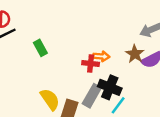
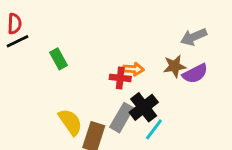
brown star: (135, 54) -> (175, 66), turned 30
black cross: (110, 87) -> (144, 107), turned 30

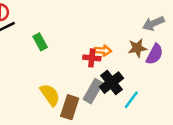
purple semicircle: (195, 74) -> (155, 54), turned -35
cyan line: (154, 129) -> (131, 100), moved

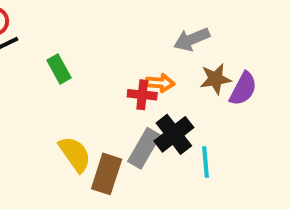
gray arrow: (153, 23) -> (192, 39), moved
cyan line: (131, 100) -> (206, 162), turned -42

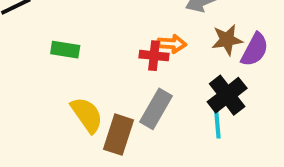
green rectangle: (59, 69) -> (65, 50), moved, turned -52
black cross: (174, 134) -> (227, 95), moved

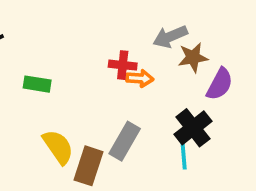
brown star: (227, 40) -> (193, 57), moved
red cross: (154, 56) -> (123, 65), moved

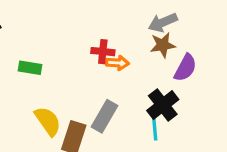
gray arrow: (170, 37) -> (163, 22), moved

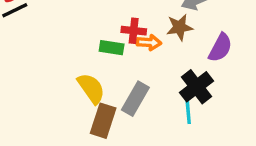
brown star: (163, 45) -> (180, 27), moved
green rectangle: (30, 68) -> (112, 48), moved
yellow semicircle: (48, 121) -> (91, 88), moved

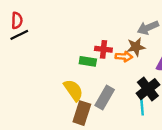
orange arrow: (149, 43) -> (124, 57), moved

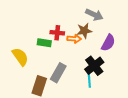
gray arrow: (148, 28) -> (94, 15), turned -132
yellow semicircle: (73, 90) -> (20, 57), moved

